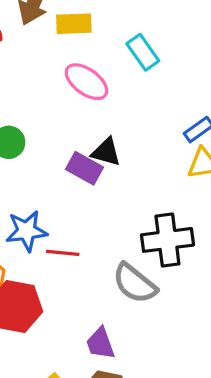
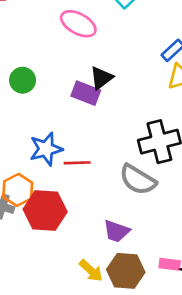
black triangle: (106, 152) -> (101, 78), turned -45
purple trapezoid: (100, 343) -> (117, 231), turned -44

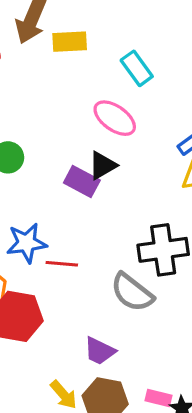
pink ellipse: (78, 24) -> (115, 118), moved

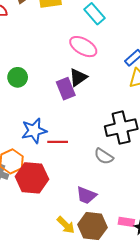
purple rectangle: (82, 182) -> (66, 89), turned 45
gray semicircle: (132, 292) -> (104, 156), size x0.7

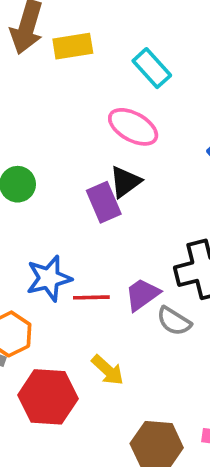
red hexagon: (32, 178) -> (48, 397), moved
purple trapezoid: (86, 195) -> (142, 294), moved, turned 125
yellow arrow: (66, 225) -> (108, 370), moved

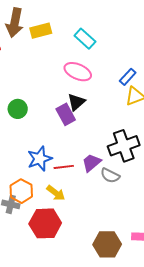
yellow arrow: (108, 370) -> (56, 193), moved

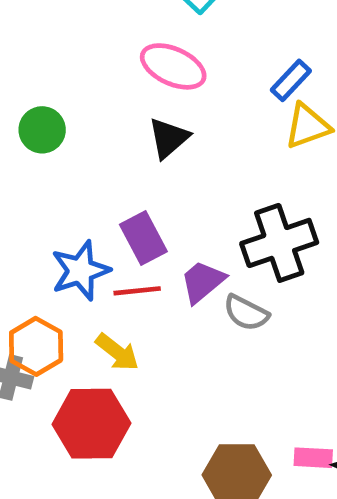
green circle: (18, 109) -> (42, 130), moved
purple rectangle: (66, 114) -> (143, 238), moved

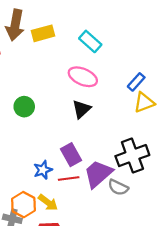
blue star: (80, 271) -> (43, 170), size x0.7
purple trapezoid: (203, 282) -> (98, 174), size x1.4
yellow arrow: (117, 352) -> (48, 203), moved

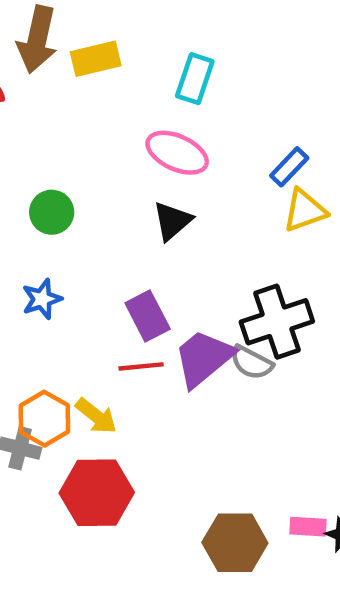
cyan rectangle: (90, 41) -> (195, 79), turned 65
blue star: (43, 170) -> (42, 299), moved
gray semicircle: (118, 187) -> (252, 363), moved

